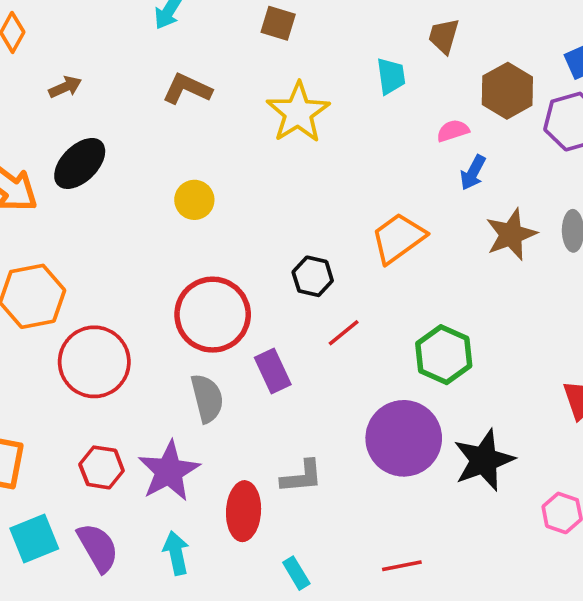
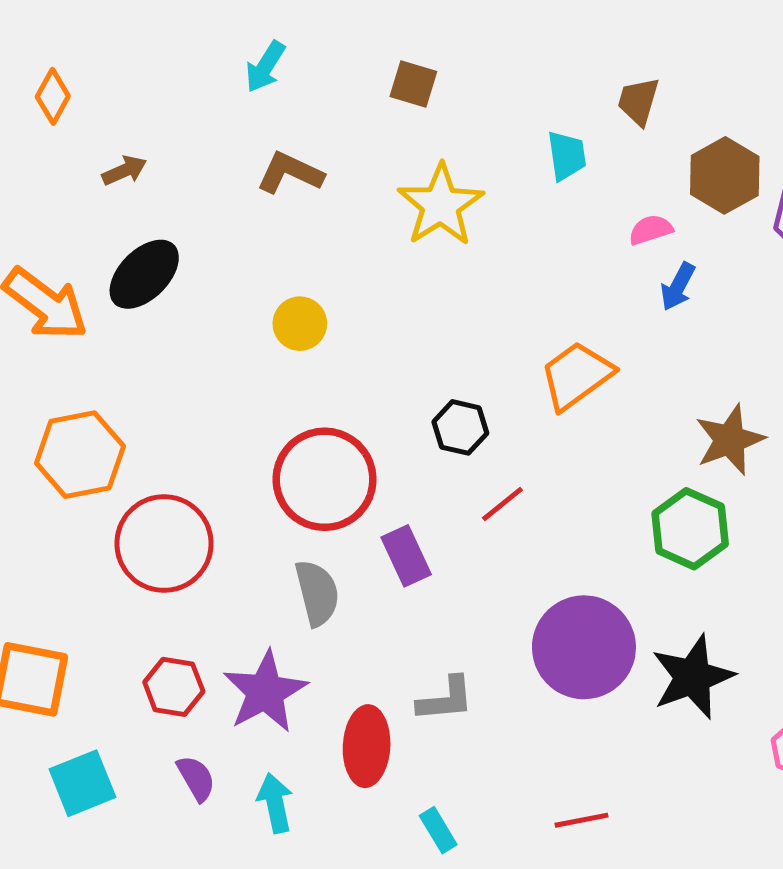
brown star: (511, 234) -> (730, 440), moved
green hexagon: (444, 355) -> (690, 529), moved
purple semicircle: (98, 548) -> (196, 778), moved, size x0.7

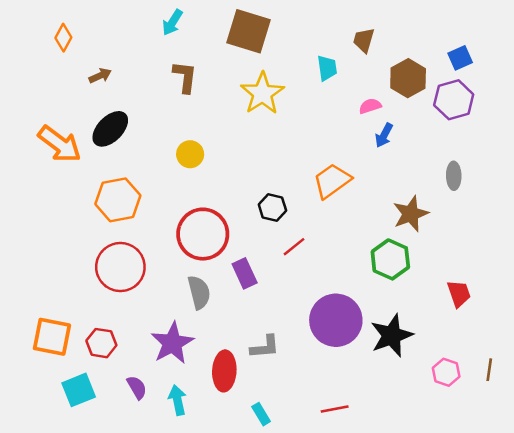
brown square: (413, 84) -> (248, 31), size x1.8
brown L-shape: (290, 173) -> (185, 77), turned 72
orange hexagon: (80, 455) -> (118, 200), moved
red hexagon: (174, 687) -> (101, 343), moved

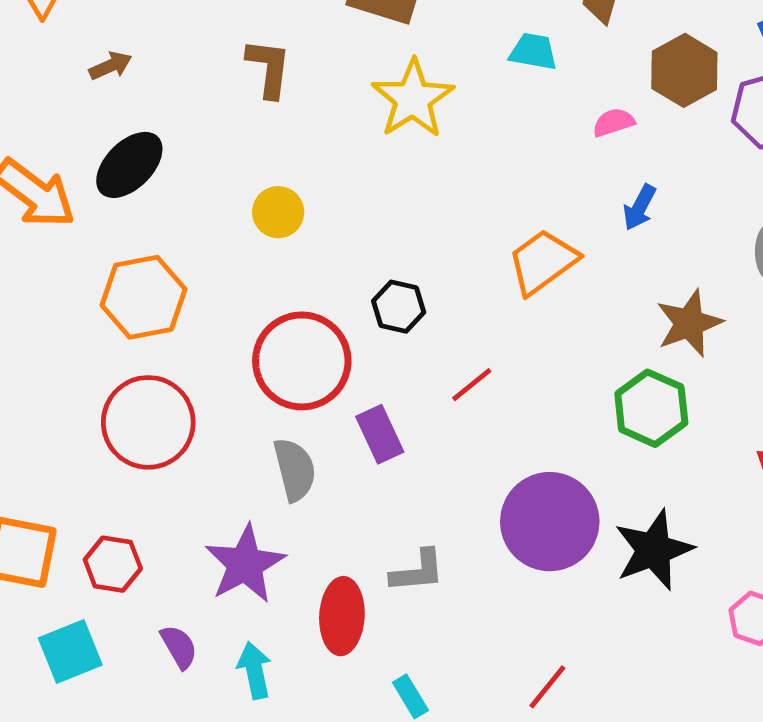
cyan trapezoid: (327, 68) -> (533, 52), turned -72
blue arrow: (384, 135) -> (640, 207), moved
black hexagon: (272, 207) -> (399, 307), moved
red line: (335, 409) -> (547, 687), turned -40

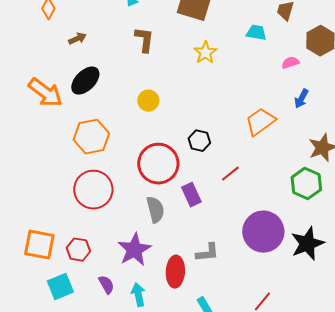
yellow star: (413, 99) -> (205, 53), size x0.7

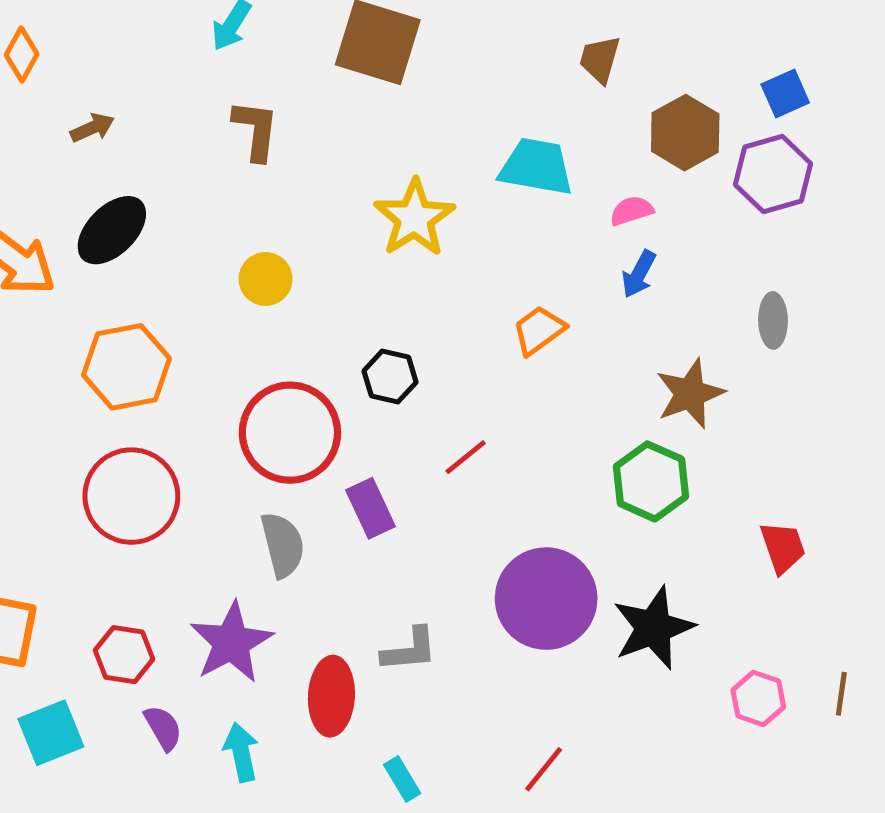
cyan trapezoid: (256, 33) -> (536, 167), moved, size x1.5
yellow star: (205, 53) -> (414, 218), moved, size x1.4
pink semicircle: (290, 63) -> (631, 211), moved
orange trapezoid: (260, 122) -> (539, 330), size x0.7
red hexagon: (78, 250) -> (124, 655), moved

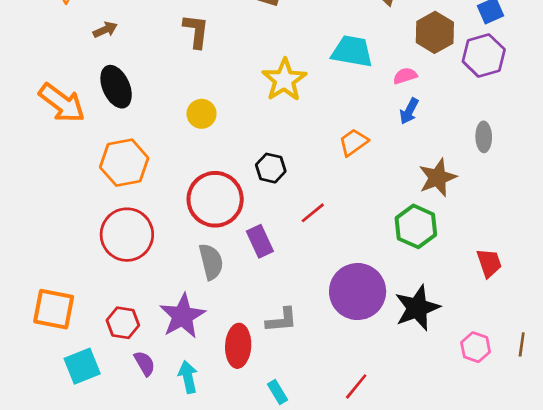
black ellipse: (112, 230) -> (116, 87), turned -69

